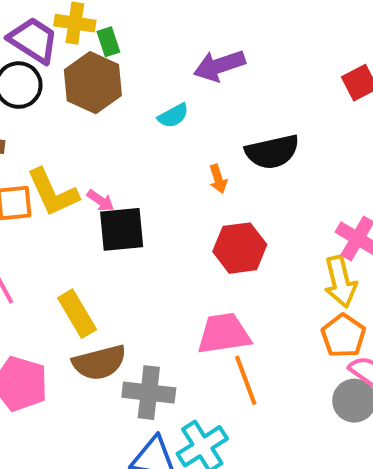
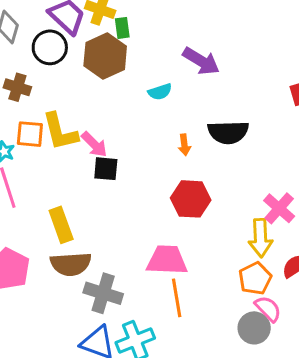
purple arrow: (219, 66) -> (201, 61), turned -141
pink arrow: (101, 201) -> (94, 144), size x1.4
black square: (122, 229) -> (106, 169), size x0.7

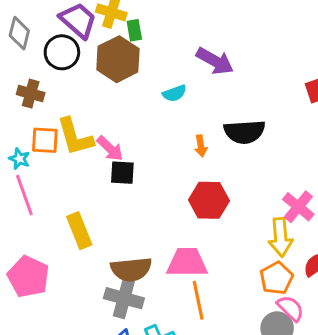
brown semicircle: (71, 264) -> (131, 269), moved

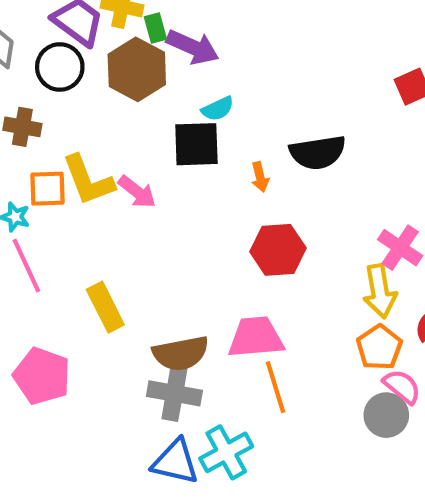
purple arrow: (215, 61) -> (193, 47), moved
black square: (122, 173) -> (196, 144), moved, size x1.4

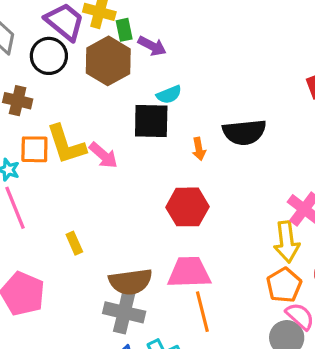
purple arrow: (193, 47) -> (152, 46), size x0.7
red hexagon: (278, 250) -> (187, 207), moved
yellow rectangle: (105, 307) -> (74, 243), size x0.6

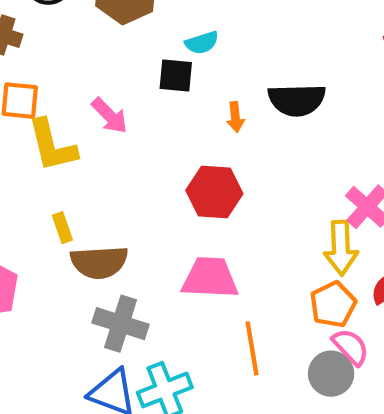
black square: (151, 121) -> (176, 76), size x0.7
yellow L-shape: (66, 144) -> (52, 146), moved
brown semicircle: (131, 282) -> (99, 262), moved
orange line: (202, 312) -> (252, 348), moved

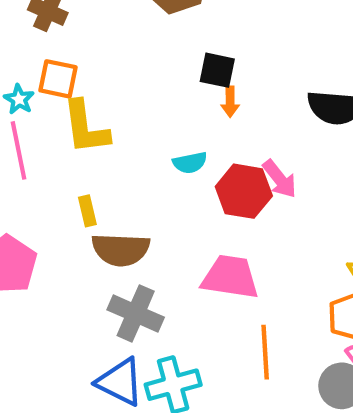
cyan semicircle: (202, 43) -> (190, 163), moved
pink arrow: (110, 116) -> (280, 179), moved
orange arrow: (235, 117) -> (230, 102), moved

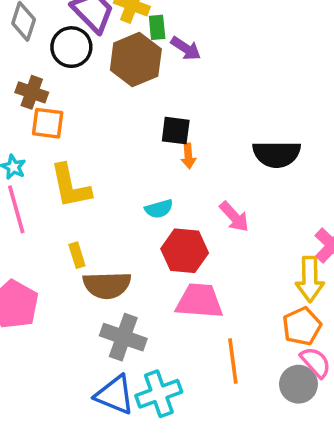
orange square: (58, 79) -> (48, 123), moved
red hexagon: (244, 191) -> (185, 251), moved

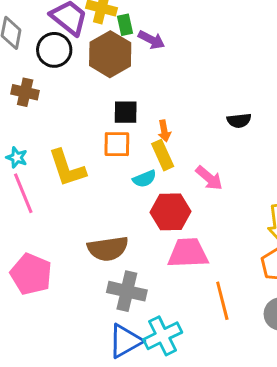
orange square: (48, 123) -> (117, 144), moved
black square: (176, 131) -> (126, 112), moved
black semicircle: (277, 154) -> (239, 121), size x0.6
yellow rectangle: (77, 255) -> (163, 155), moved, size x1.4
blue triangle: (115, 395) -> (125, 341), turned -45

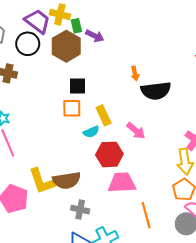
black semicircle: (239, 121) -> (156, 91), size x1.8
orange arrow: (164, 131) -> (135, 74), moved
yellow L-shape: (67, 168) -> (42, 181), moved
gray cross: (127, 291) -> (80, 210), size x0.7

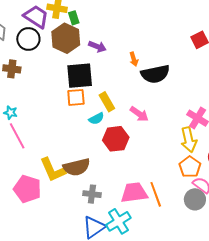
purple arrow: (95, 36) -> (97, 47), moved
black square: (78, 86) -> (80, 76), size x1.6
pink trapezoid: (122, 183) -> (134, 193), moved

